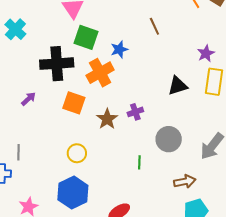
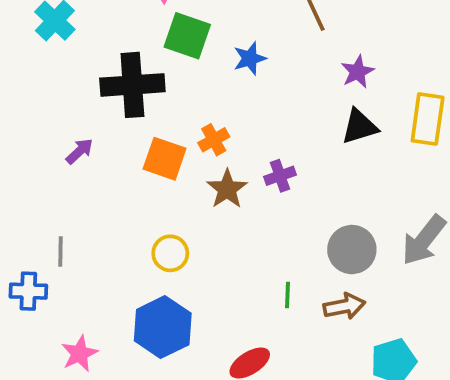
purple star: (206, 53) -> (358, 72), moved
orange cross: (100, 73) -> (214, 140), moved, size x0.6
gray circle: (169, 139) -> (352, 250), moved
green line: (139, 162) -> (288, 295), moved
brown arrow: (185, 181) -> (344, 306), moved

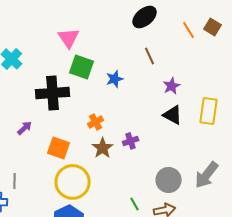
black triangle: (359, 127) -> (173, 115), turned 45
orange square: (165, 159) -> (59, 148), moved
yellow circle: (170, 253) -> (73, 182), size x1.8
green line: (288, 295) -> (135, 204), turned -32

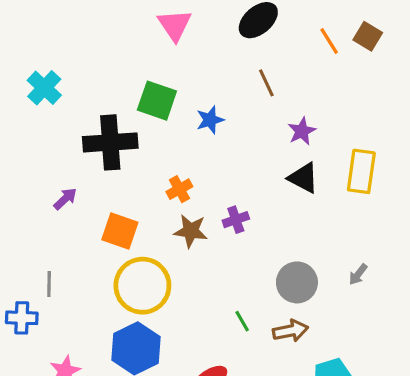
pink triangle: (69, 38) -> (175, 25), moved
brown star: (103, 148) -> (191, 231), turned -30
gray arrow: (207, 175) -> (358, 274), size x0.5

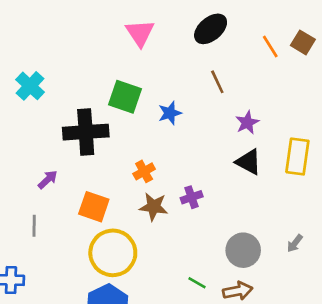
gray line: (49, 284) -> (34, 226), moved
green line: (242, 321) -> (197, 283), turned -30

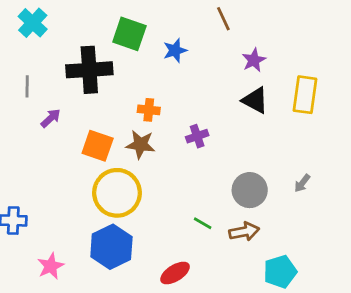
orange cross: (144, 171) -> (149, 110), turned 35
brown star: (154, 207) -> (140, 144), moved
gray line: (34, 226) -> (27, 86), moved

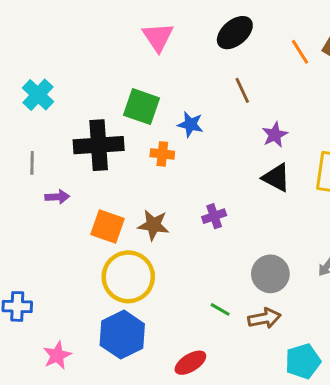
blue star: (175, 50) -> (190, 124), turned 30
orange cross: (149, 110) -> (162, 154), moved
purple arrow: (51, 118) -> (57, 197), turned 40

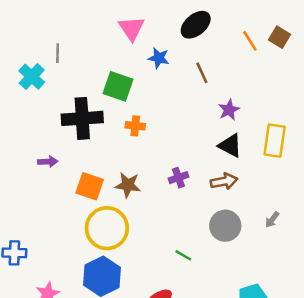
blue star: (190, 124) -> (159, 58), moved
gray line: (32, 163) -> (58, 53), moved
brown arrow: (264, 318) -> (224, 181), moved

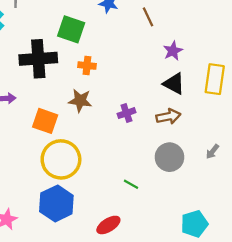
brown star: (128, 185) -> (80, 101), moved

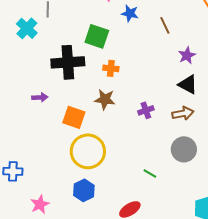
blue hexagon: (56, 203) -> (84, 190), size x0.7

